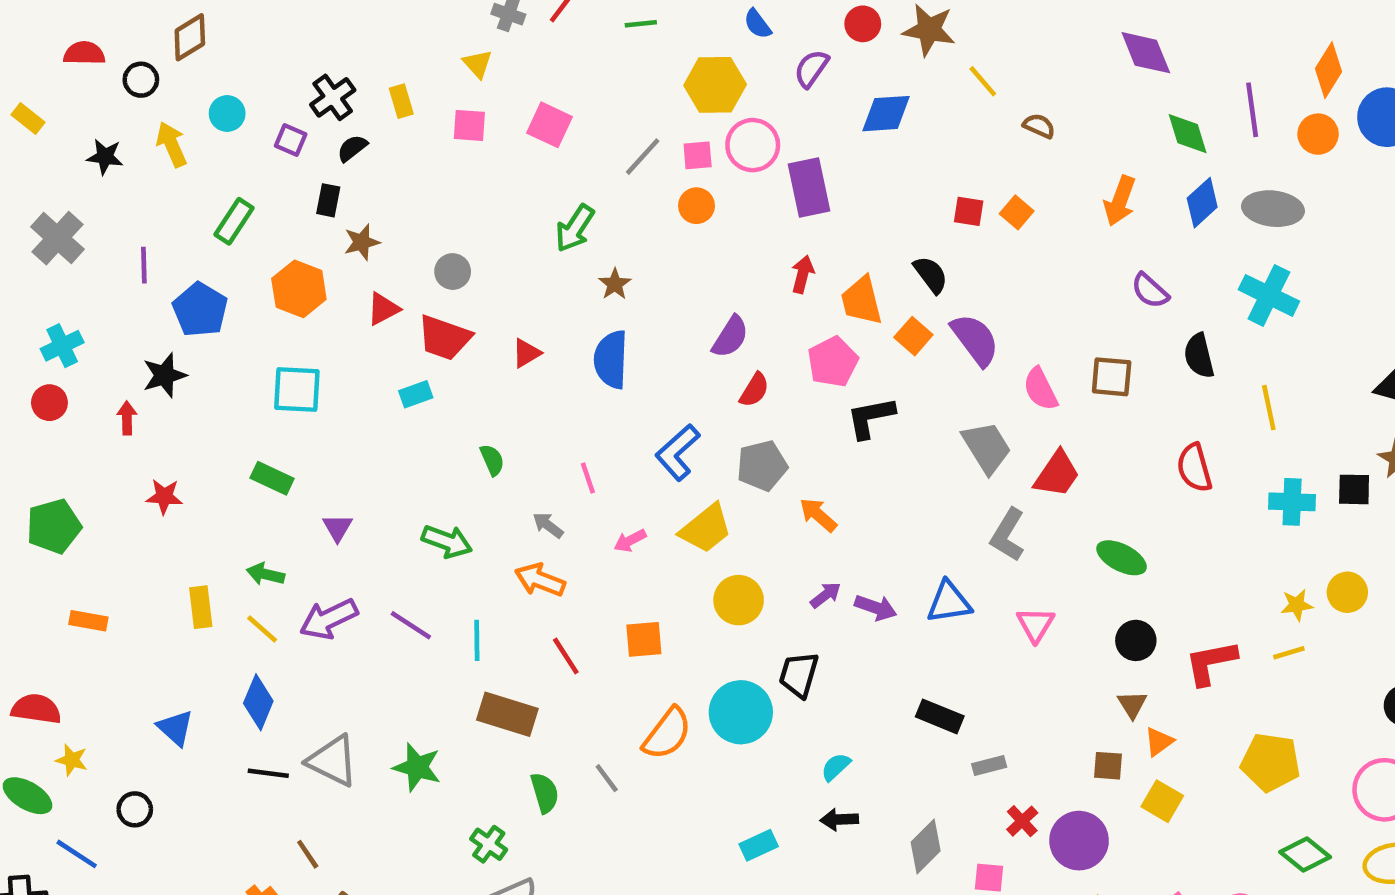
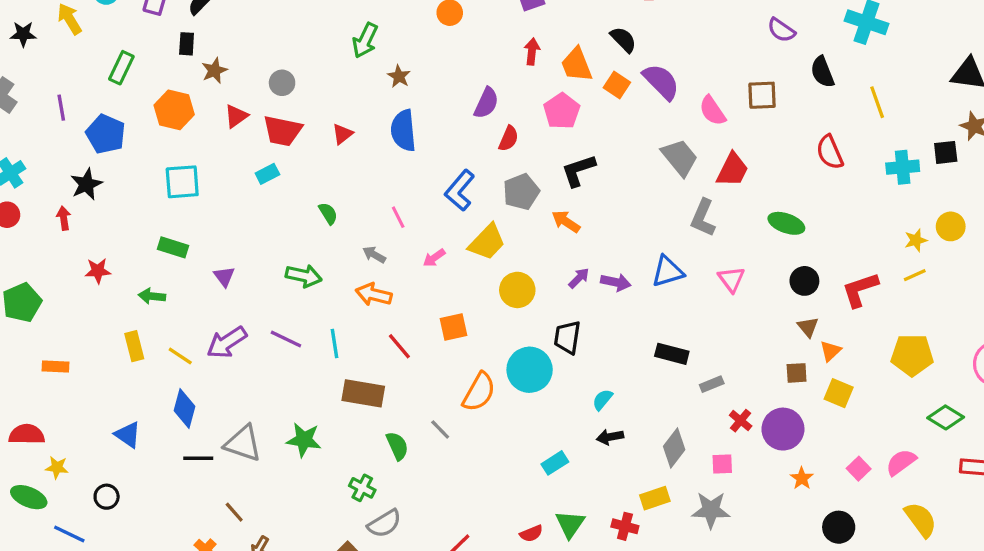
black L-shape: (871, 418) -> (578, 170), moved
green arrow: (266, 574) -> (152, 296), moved

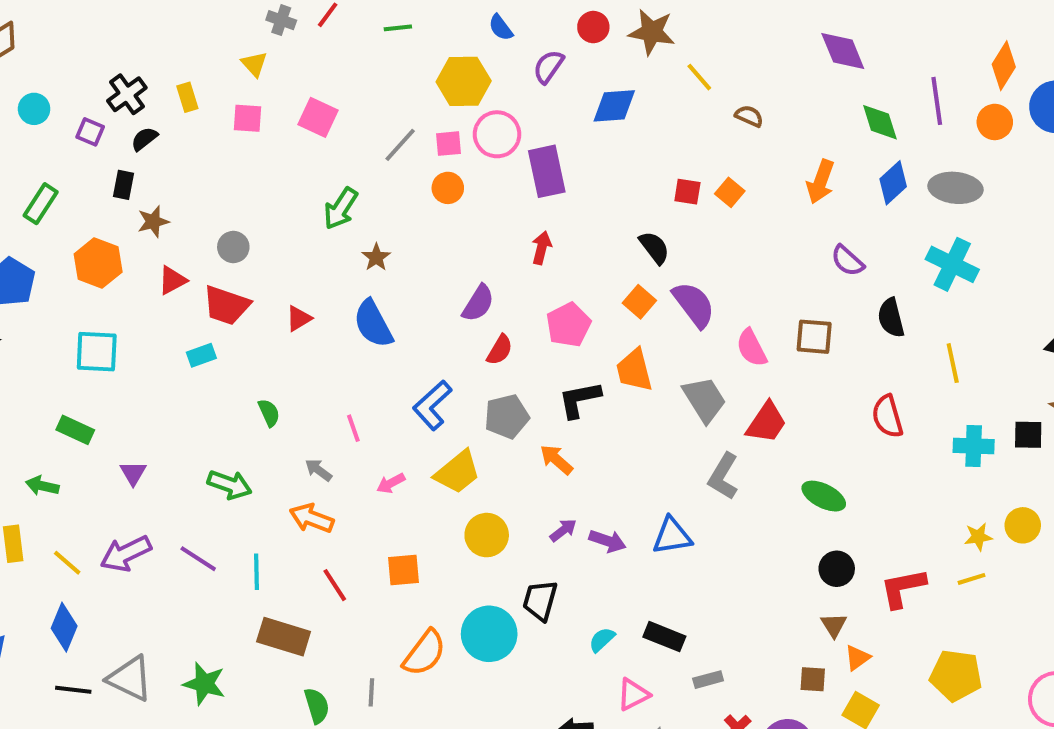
orange trapezoid: (576, 65) -> (634, 370), moved
blue semicircle: (403, 130) -> (373, 324), turned -30
pink triangle: (731, 279) -> (633, 694), moved, turned 32
cyan semicircle: (602, 400) -> (602, 640), moved
gray line: (440, 429) -> (371, 692), turned 40

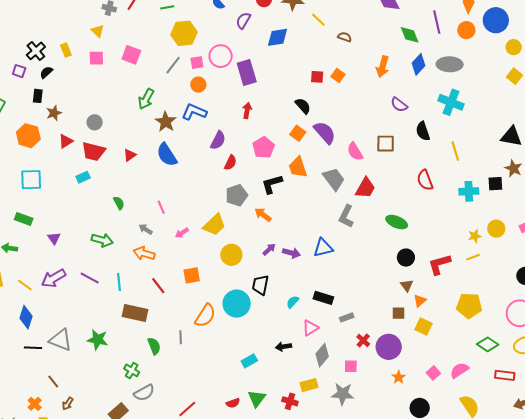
yellow hexagon: (464, 81) -> (184, 33), moved
brown star: (376, 257) -> (166, 122), size x1.5
blue L-shape: (432, 405) -> (194, 112), moved, turned 70

